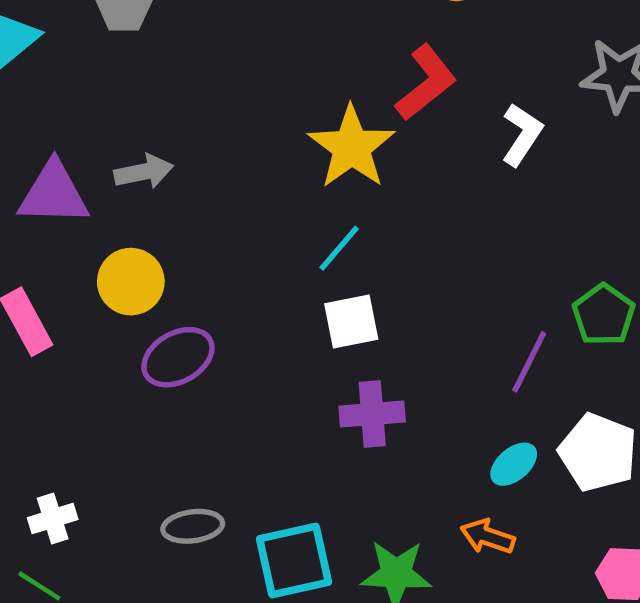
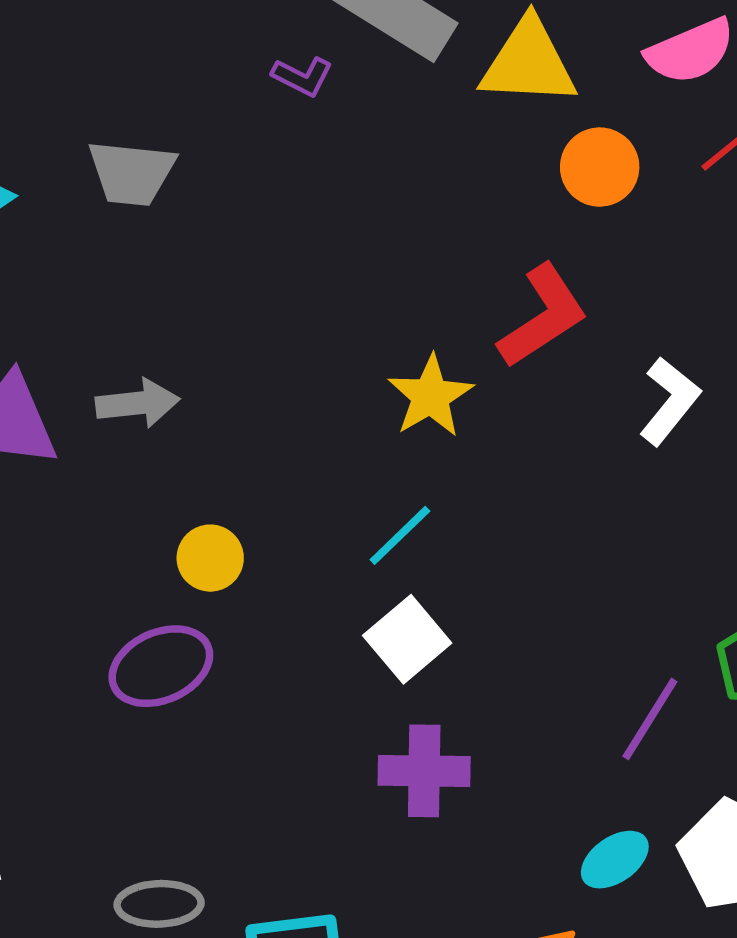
yellow star: (351, 147) -> (430, 396), size x0.7
yellow circle: (131, 282) -> (210, 558), moved, size x0.7
white square: (351, 322) -> (407, 639), turned -34

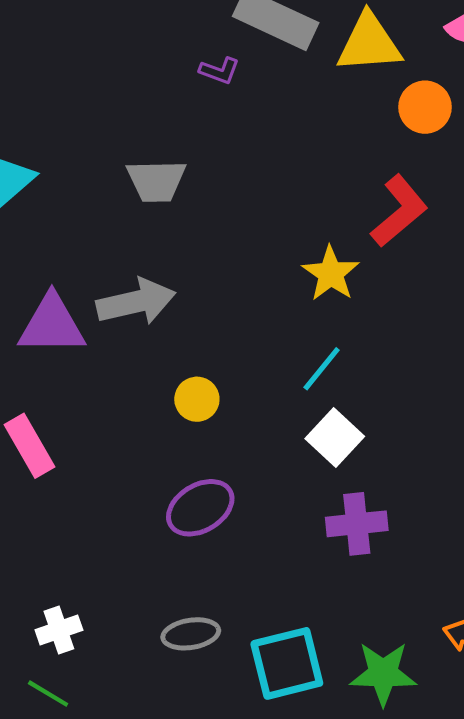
gray trapezoid: (132, 173) -> (156, 181), moved
gray arrow: (138, 403) -> (136, 302), size x1.4
purple ellipse: (161, 666) -> (200, 508), moved

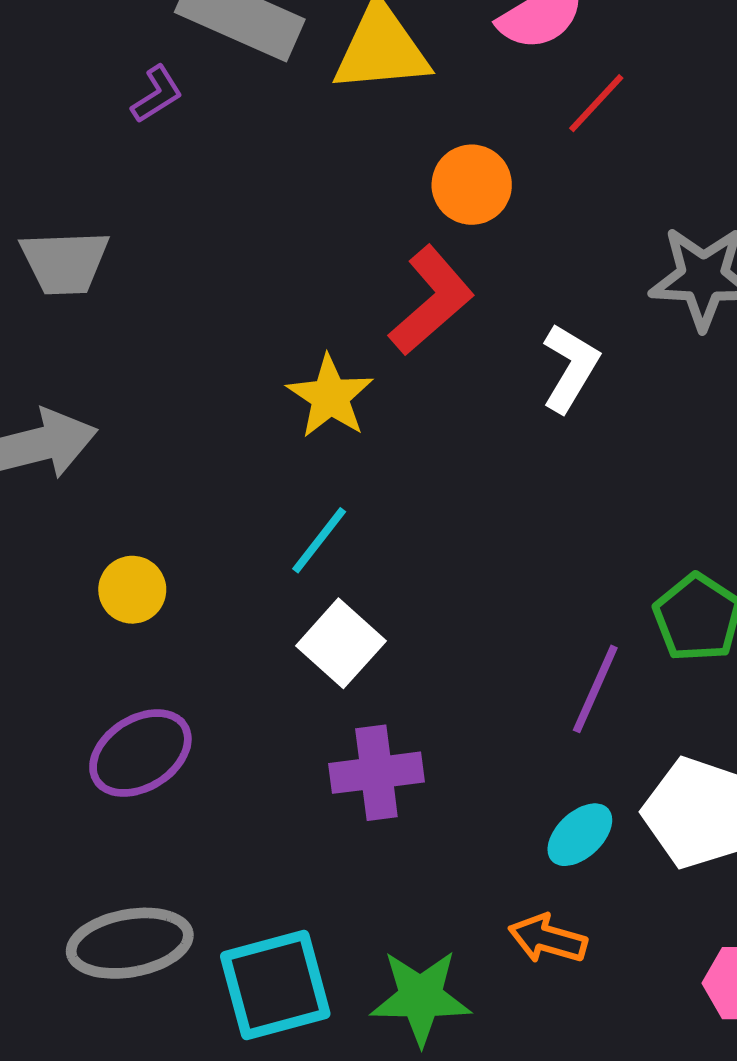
purple L-shape: (220, 71) -> (157, 94), turned -51
orange circle: (425, 107) -> (472, 185), moved
gray ellipse: (191, 634) -> (130, 943), size x1.4

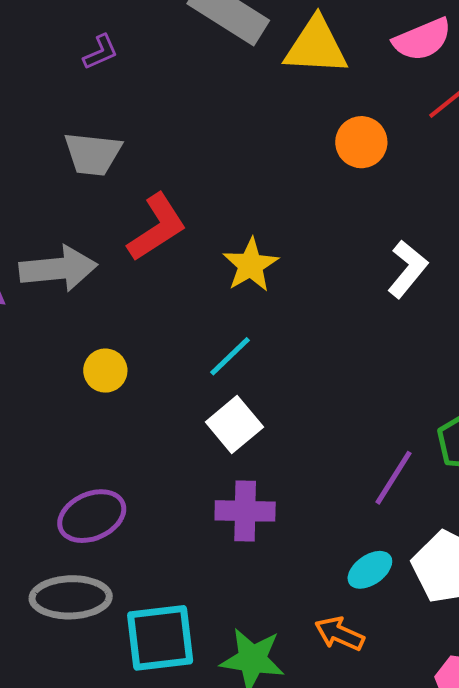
purple L-shape: (157, 94) -> (101, 52), moved
red L-shape: (431, 301) -> (157, 227), moved
purple ellipse: (140, 753) -> (92, 516), moved

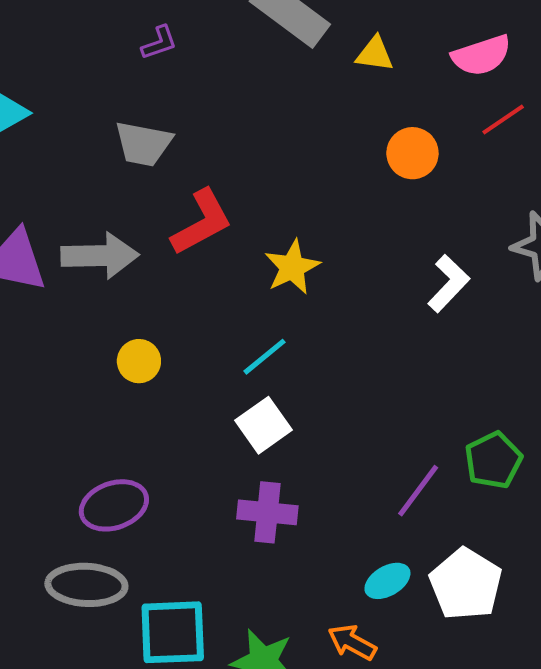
yellow triangle: (316, 46) -> (375, 54), size x0.6

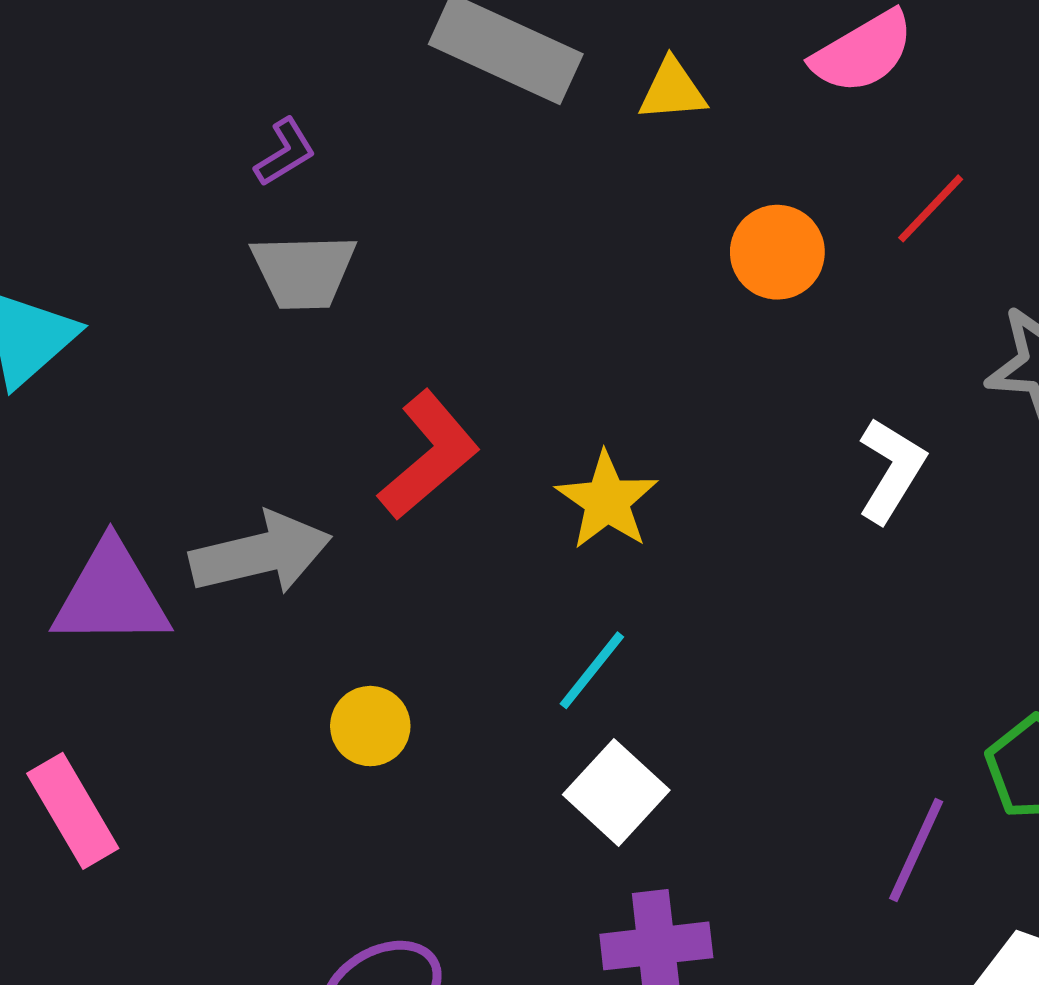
red line: (503, 119) -> (931, 208), moved
gray trapezoid: (143, 144) -> (304, 271), moved

